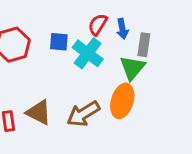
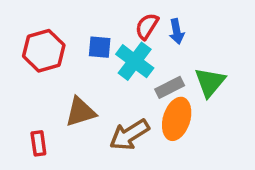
gray rectangle: (144, 45) -> (170, 87), moved, turned 55
green triangle: (132, 68) -> (210, 82), moved
brown triangle: (39, 112) -> (80, 112), moved, turned -44

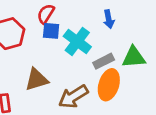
red semicircle: (147, 26) -> (46, 14), moved
green triangle: (210, 82) -> (134, 57), turned 45

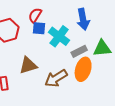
blue arrow: (109, 19) -> (83, 19), size x1.5

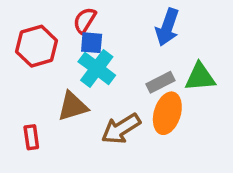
blue arrow: (83, 19) -> (167, 27), turned 30
cyan cross: (59, 36) -> (97, 68), moved

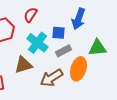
blue square: (92, 43) -> (58, 33), moved
gray rectangle: (160, 82) -> (63, 51), moved

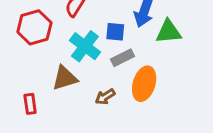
green triangle: (97, 48) -> (169, 32), moved
brown arrow: (51, 78) -> (105, 97), size x0.6

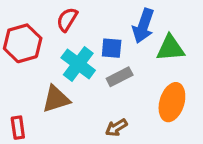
orange ellipse: (144, 84) -> (172, 102), moved
brown arrow: (105, 97) -> (116, 128), moved

